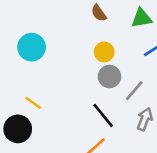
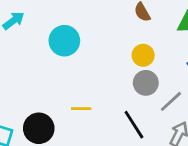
yellow line: (33, 103) -> (81, 109), moved, turned -42

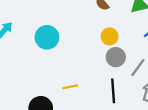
black line: (134, 125) -> (113, 91), turned 40

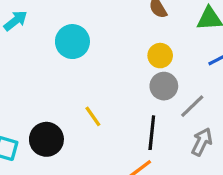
yellow line: (70, 87) -> (93, 116), turned 56

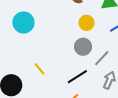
yellow circle: (160, 56) -> (87, 23), moved
black line: (152, 133) -> (77, 77), turned 55

